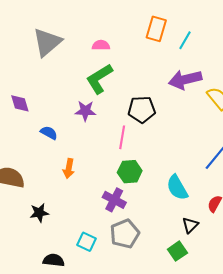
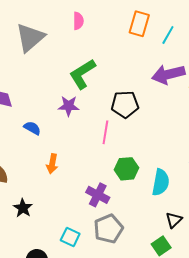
pink semicircle: (101, 45) -> (78, 21), moved, turned 90
green hexagon: (130, 172) -> (127, 169), moved
cyan semicircle: (177, 187) -> (161, 182), turned -140
black star: (39, 213) -> (23, 208), turned -30

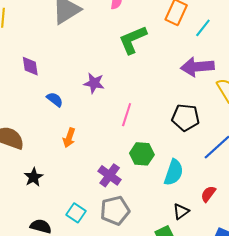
green L-shape: (82, 74) -> (133, 40), moved
black pentagon: (125, 104) -> (185, 118), moved

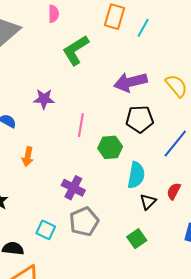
purple arrow: (197, 67) -> (130, 82), moved
green hexagon: (142, 154) -> (110, 147), moved
black triangle: (181, 212) -> (148, 202), moved

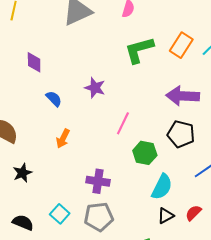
orange rectangle: (114, 17) -> (181, 45), moved
purple cross: (73, 188) -> (98, 181), turned -35

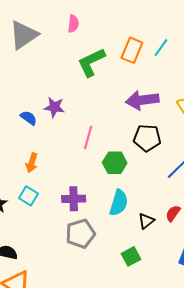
blue semicircle: (54, 99) -> (29, 118), moved
cyan semicircle: (162, 187) -> (119, 203), moved
cyan square: (60, 214) -> (28, 196), moved

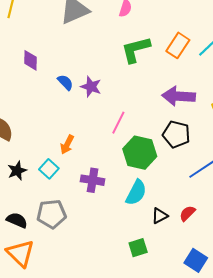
blue semicircle: (29, 118) -> (65, 82), moved
orange arrow: (32, 163) -> (67, 145), moved
green hexagon: (115, 163) -> (140, 153), size x1.4
gray pentagon: (80, 234) -> (51, 214), moved

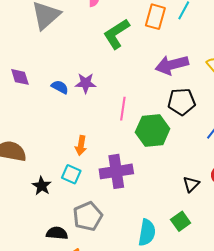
purple cross: (93, 180) -> (116, 171), size x1.4
cyan semicircle: (136, 193) -> (147, 232), moved

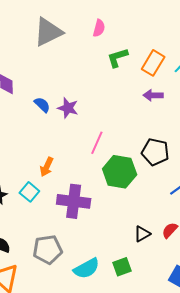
green L-shape: (116, 34) -> (117, 58), moved, size x0.7
purple arrow: (172, 65) -> (153, 95), moved, size x0.6
gray pentagon: (88, 216) -> (48, 250), moved
cyan semicircle: (147, 232) -> (87, 268), turned 36

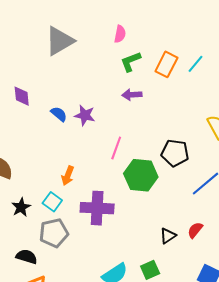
pink semicircle: (99, 28) -> (120, 34), moved
purple arrow: (153, 95) -> (132, 95), moved
gray pentagon: (48, 250) -> (54, 233), moved

